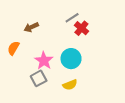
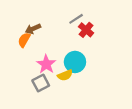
orange semicircle: (13, 48) -> (24, 40), moved
yellow semicircle: (70, 85) -> (65, 75), moved

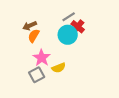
orange semicircle: (24, 40) -> (34, 36), moved
cyan circle: (75, 62) -> (68, 35), moved

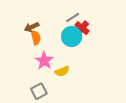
orange semicircle: (34, 36) -> (36, 38), turned 136
gray square: (37, 75) -> (39, 91), moved

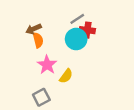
red cross: (82, 28) -> (87, 30), turned -32
yellow semicircle: (62, 71) -> (66, 76), turned -32

